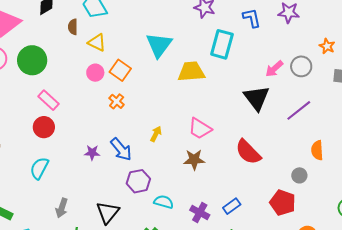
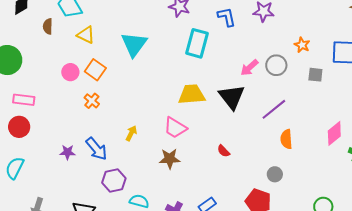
yellow triangle: (97, 43) -> (86, 35), moved
yellow trapezoid: (191, 72) -> (192, 94), moved
pink rectangle: (49, 100) -> (24, 100), turned -35
orange semicircle: (317, 150) -> (286, 139), moved
red semicircle: (248, 152) -> (223, 151), size x0.5

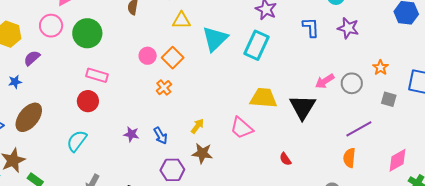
yellow triangle: (86, 35) -> (181, 20), moved, turned -36
cyan rectangle: (197, 43) -> (256, 45), moved
purple line: (274, 109) -> (359, 129), moved
blue arrow: (96, 149) -> (160, 136), size x0.7
brown star: (170, 159) -> (202, 153), moved

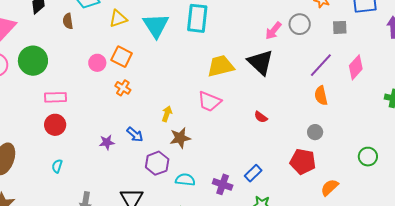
cyan semicircle: (77, 141) -> (57, 166), size x0.6
pink diamond: (398, 160) -> (356, 67), moved

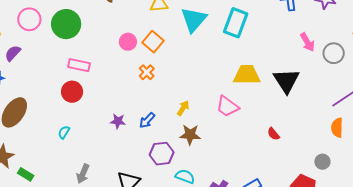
pink arrow: (273, 31) -> (307, 42), moved, turned -84
blue arrow: (135, 134) -> (147, 120), turned 78

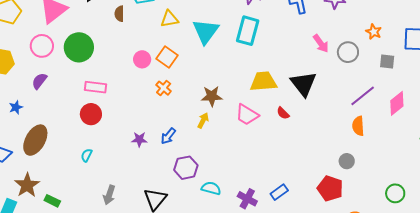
purple semicircle: (13, 53) -> (39, 81), moved
red semicircle: (273, 134) -> (283, 113), moved
brown star: (190, 135) -> (212, 96), moved

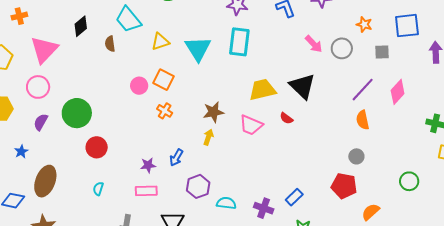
green circle: (79, 47) -> (77, 113), moved
pink rectangle: (96, 87) -> (146, 191), moved

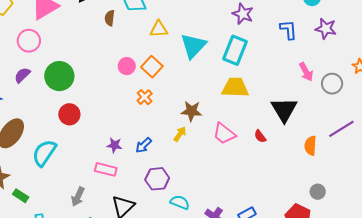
yellow trapezoid: (262, 90) -> (235, 87), moved
orange semicircle: (363, 120) -> (310, 146), moved
cyan semicircle: (98, 189) -> (44, 153), moved, size x2.0

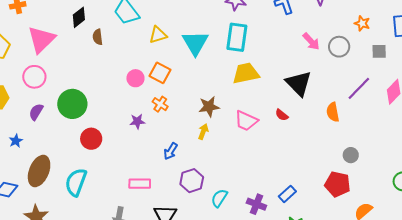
brown semicircle: (110, 18) -> (98, 37), moved
purple star: (114, 145) -> (137, 121), moved
cyan semicircle: (180, 202) -> (219, 198), turned -66

